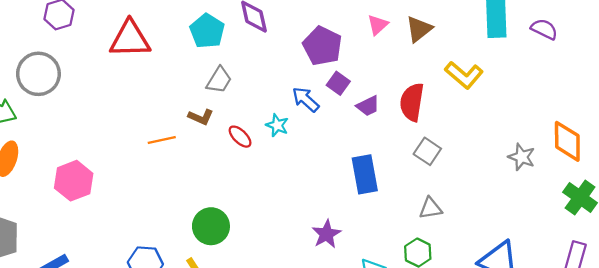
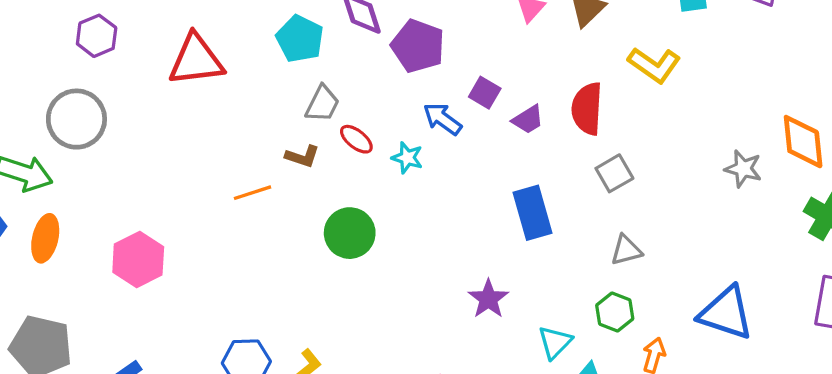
purple pentagon: (322, 46) -> (418, 46), moved
red ellipse: (240, 137) -> (356, 139), moved
gray square: (427, 151) -> (614, 173), turned 32
green circle: (211, 226) -> (350, 233), moved

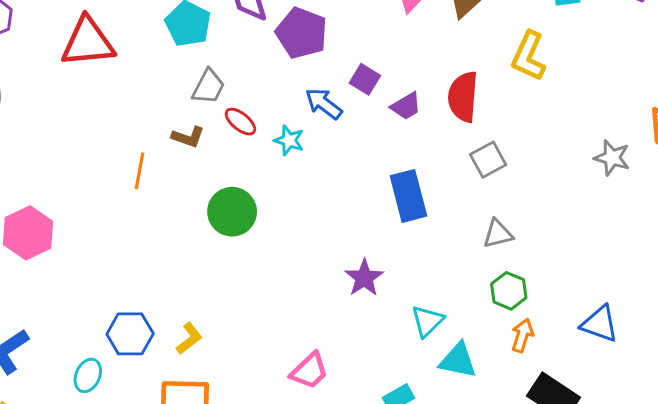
yellow L-shape: (654, 65) -> (529, 56), turned 78
orange line: (253, 193) -> (139, 171), turned -63
green hexagon: (615, 312) -> (509, 291), moved
blue triangle: (726, 313) -> (600, 324), moved, size x0.7

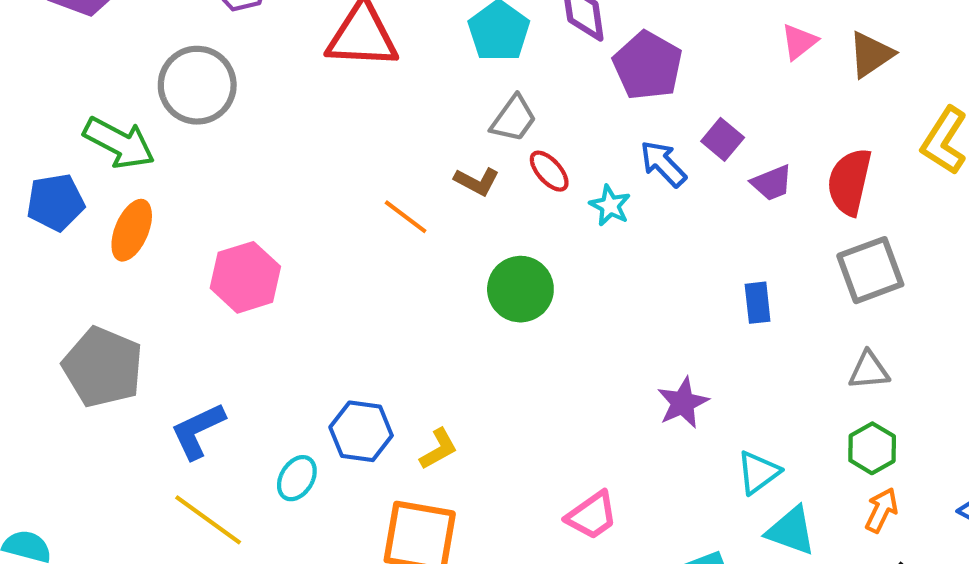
gray square: (488, 160) -> (870, 270), size x1.4
orange line: (139, 171) -> (406, 217), turned -72
blue rectangle: (408, 196) -> (758, 303), size x0.6

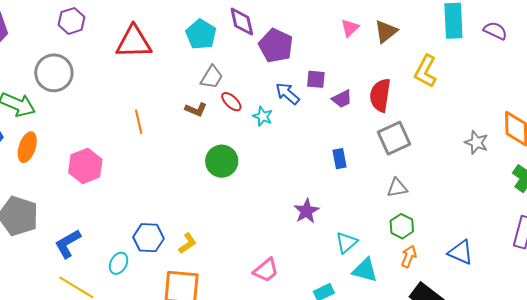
purple square: (723, 139) -> (316, 79), turned -30
orange line: (406, 217) -> (139, 122), moved, turned 45

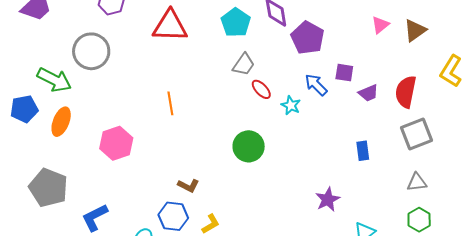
brown L-shape: (196, 110) -> (188, 186), moved

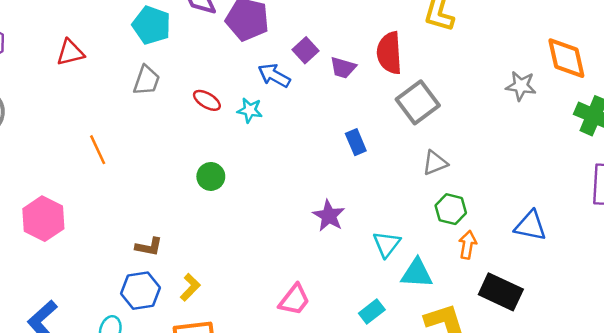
red triangle: (170, 26) -> (70, 52), size x0.6
gray trapezoid: (244, 64) -> (147, 80), moved
purple square: (344, 73) -> (306, 50), turned -36
purple trapezoid: (368, 93) -> (343, 68), turned 55
green circle: (249, 146) -> (211, 176), size x0.7

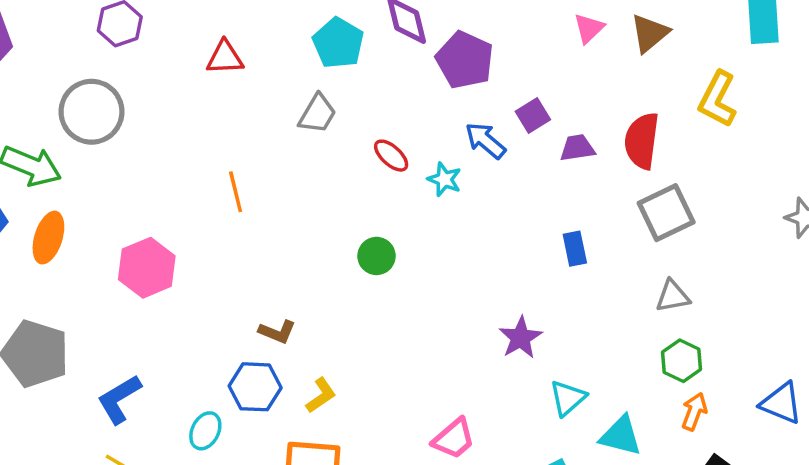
purple trapezoid: (343, 68) -> (577, 148), turned 144
cyan triangle: (387, 244) -> (568, 398), moved

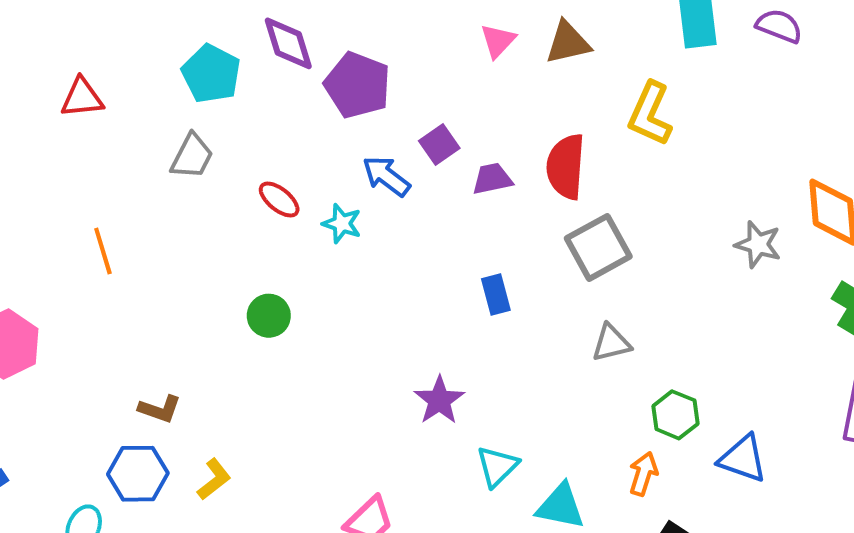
brown triangle: (650, 33) -> (568, 43), turned 30
green hexagon: (682, 361) -> (675, 415), moved

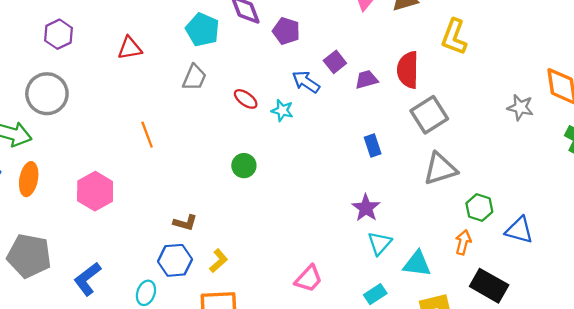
purple pentagon: (357, 85) -> (286, 31), size x0.7
gray triangle: (611, 343) -> (440, 169), size x1.5
purple star: (439, 400) -> (366, 208), moved

